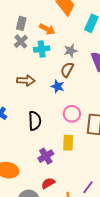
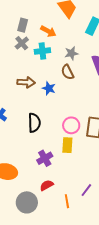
brown semicircle: (67, 70) -> (68, 72), turned -56
blue star: (58, 86) -> (49, 88), moved
pink circle: (72, 114) -> (71, 125), moved

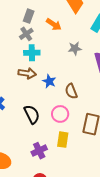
cyan cross: (42, 51) -> (32, 53), moved
brown semicircle: (68, 72) -> (71, 91), moved
black semicircle: (34, 123) -> (32, 114), turned -30
pink circle: (71, 125) -> (60, 114), moved

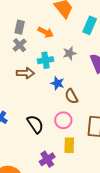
cyan cross: (32, 53) -> (46, 60), moved
brown arrow: (27, 73) -> (25, 73), moved
blue star: (49, 81) -> (57, 83), moved

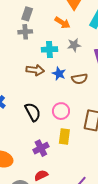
orange arrow: (46, 32) -> (62, 23), moved
gray cross: (20, 45) -> (25, 32), turned 32
brown arrow: (25, 73) -> (35, 70), moved
brown semicircle: (71, 96) -> (80, 79), moved, turned -77

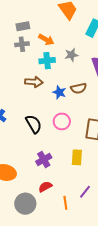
gray rectangle: (27, 14) -> (23, 26), turned 64
orange arrow: (62, 23) -> (46, 40), moved
blue star: (59, 74) -> (59, 92), moved
yellow rectangle: (64, 137) -> (77, 157), moved

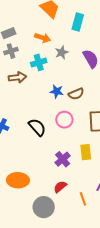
orange arrow: (46, 40) -> (43, 38), moved
brown arrow: (34, 82) -> (17, 77), moved
brown semicircle: (79, 88) -> (76, 94), moved
purple cross: (44, 160) -> (63, 159), moved

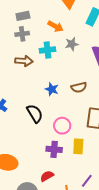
blue star: (57, 91) -> (52, 89), moved
pink circle: (64, 120) -> (62, 126), moved
purple cross: (63, 159) -> (54, 149), turned 35

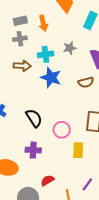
orange arrow: (56, 26) -> (43, 23), moved, turned 49
brown semicircle: (79, 87) -> (86, 82), moved
blue star: (52, 89) -> (51, 77), moved, size x1.5
purple cross: (54, 149) -> (33, 150), moved

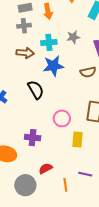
blue star: (51, 77) -> (53, 66), turned -30
black semicircle: (34, 118) -> (36, 90), moved
purple line: (87, 184) -> (85, 174), turned 64

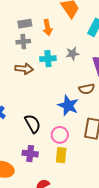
blue star: (53, 66) -> (68, 105), moved, turned 30
black semicircle: (36, 90) -> (33, 124), moved
yellow rectangle: (78, 140) -> (61, 155), moved

